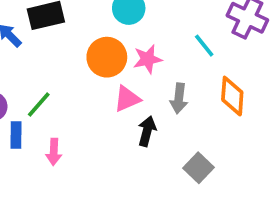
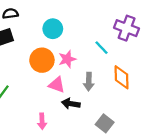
pink triangle: (127, 99) -> (57, 85), turned 48
black arrow: (147, 131) -> (71, 104), turned -90
pink arrow: (54, 152) -> (42, 121), moved

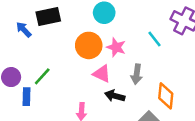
pink star: (67, 59) -> (116, 47), turned 30
orange diamond: (122, 77) -> (166, 96), moved

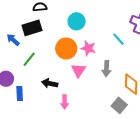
pink triangle: (102, 74) -> (78, 70), turned 42
green line: (42, 76) -> (29, 59), moved
black arrow: (115, 96) -> (50, 83), moved

